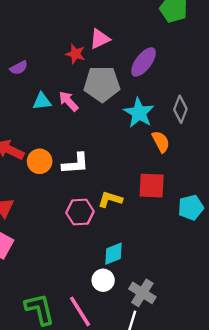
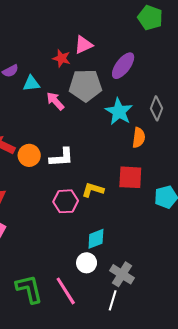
cyan triangle: (42, 101) -> (31, 83), moved
orange semicircle: (161, 142) -> (139, 138), turned 36

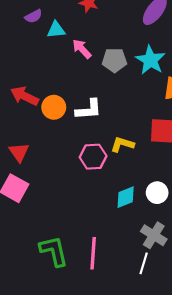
gray pentagon: (85, 85) -> (114, 60), moved, size x0.7
white circle: (87, 263) -> (157, 193), moved
pink line: (66, 291) -> (93, 253), turned 36

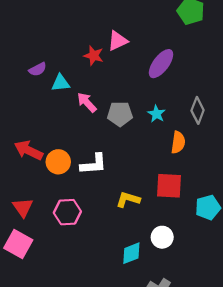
cyan star: (150, 60) -> (156, 114), size x0.6
pink hexagon: (93, 157) -> (67, 212), moved
white circle: (157, 193) -> (162, 237), moved

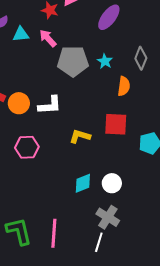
pink arrow: (87, 102) -> (48, 38), moved
gray pentagon: (120, 114) -> (73, 61), size x1.4
white circle: (162, 237) -> (112, 183), moved

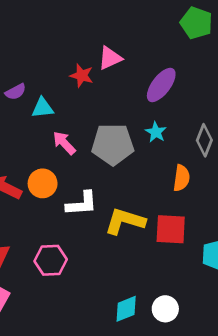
pink arrow: (48, 38) -> (64, 143), moved
cyan star: (105, 61) -> (156, 132), moved
orange circle: (19, 103) -> (43, 183), moved
yellow L-shape: (80, 136) -> (125, 221), moved, size x1.4

